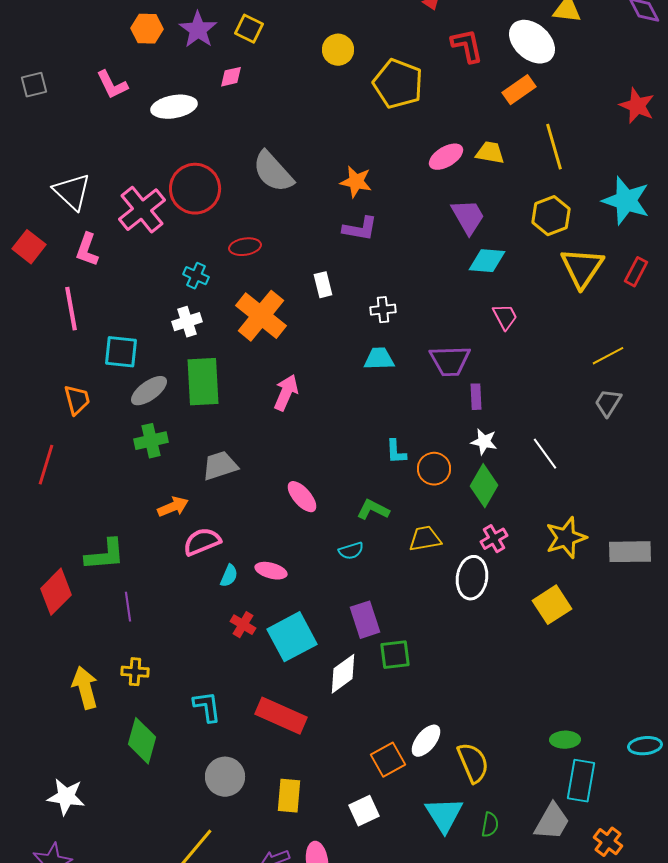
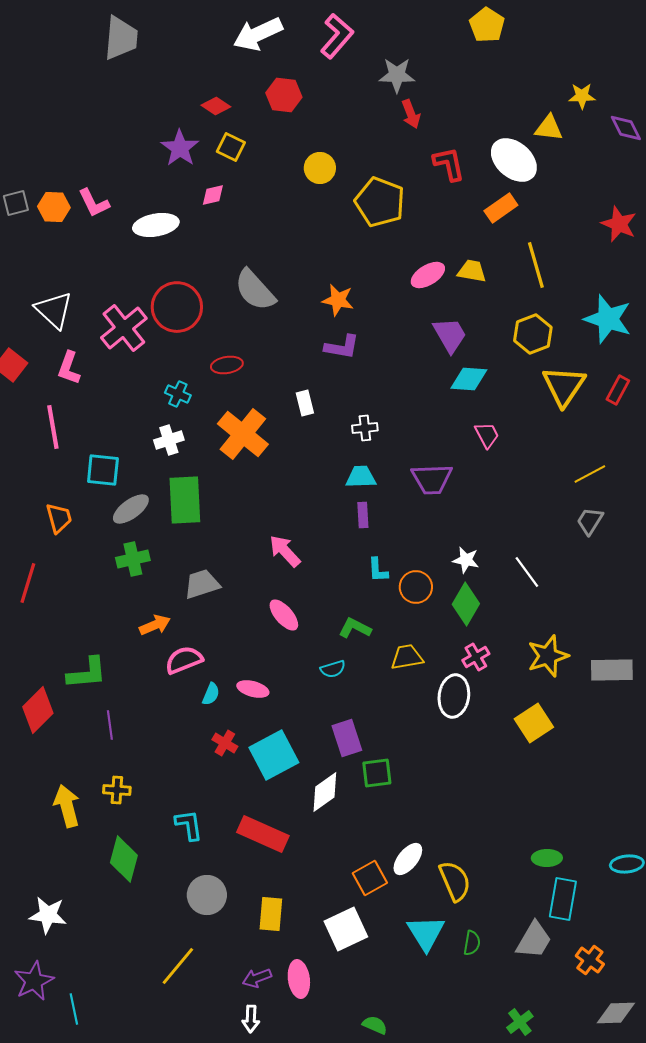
orange hexagon: (147, 29) -> (54, 207), moved
pink arrow: (286, 393) -> (285, 551), moved, turned -66
purple rectangle: (476, 397) -> (363, 515), moved
white square: (364, 811) -> (346, 929), size x1.4

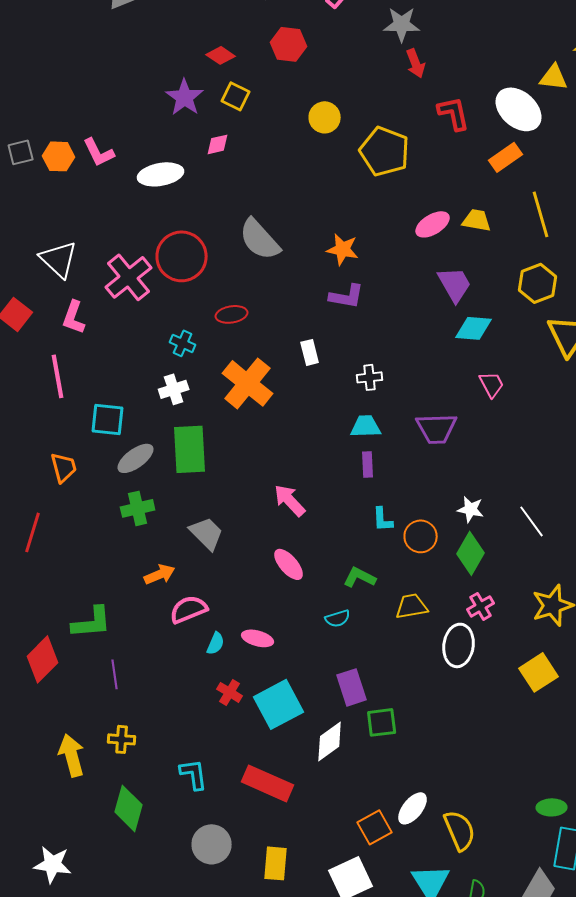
gray trapezoid: (202, 584) -> (207, 533), turned 63

